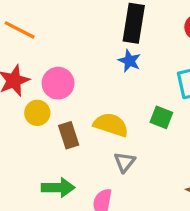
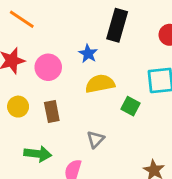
blue star: (129, 61) -> (88, 54), moved
yellow circle: (37, 113) -> (18, 107), moved
yellow semicircle: (111, 125) -> (100, 84), moved, turned -36

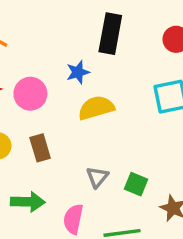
blue star: (88, 54) -> (78, 72), turned 30
green square: (131, 106) -> (136, 184), moved

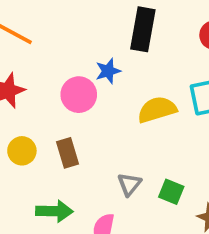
pink circle: (30, 94) -> (79, 95), moved
yellow semicircle: (96, 108) -> (157, 110), moved

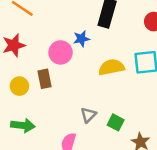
brown rectangle: (67, 153) -> (45, 79), moved
green arrow: (54, 211) -> (23, 125), moved

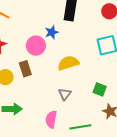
yellow semicircle: (111, 67) -> (68, 63), moved
green square: (116, 122) -> (100, 89), moved

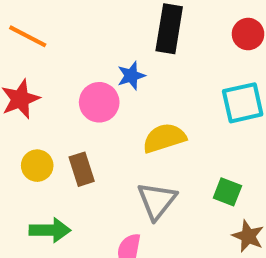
brown rectangle: (25, 69) -> (82, 169), moved
gray triangle: (65, 94) -> (157, 201), size x1.5

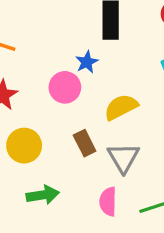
yellow circle: (37, 166) -> (24, 146), size x1.4
brown rectangle: (82, 169) -> (85, 143), moved

